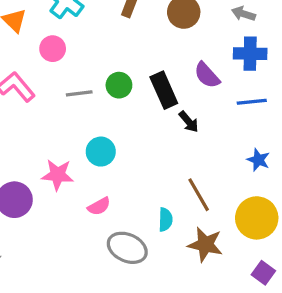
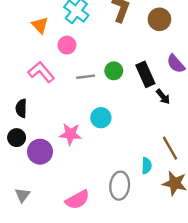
pink semicircle: (99, 206) -> (77, 200), moved, size x1.5
gray ellipse: (127, 248) -> (120, 186), turned 72

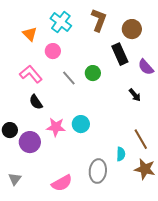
black rectangle: (145, 74) -> (120, 54), moved
gray line: (86, 77) -> (69, 78), turned 56
black semicircle: (21, 108) -> (36, 102), moved, turned -35
cyan circle: (101, 118) -> (81, 124), moved

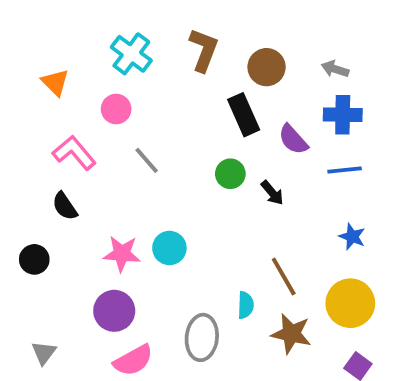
orange triangle: (30, 34) -> (55, 82), moved
green circle: (93, 73) -> (230, 174), moved
black semicircle: (36, 102) -> (65, 206), moved
purple circle: (30, 142) -> (114, 311), moved

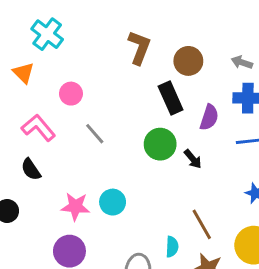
cyan cross: (131, 54) -> (47, 34), moved
purple semicircle: (293, 139) -> (209, 117), turned -120
green circle: (230, 174) -> (160, 144), size x1.4

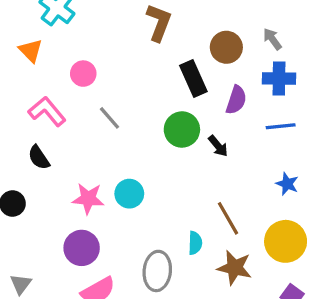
brown circle: (188, 61) -> (226, 47), moved
gray arrow: (242, 62) -> (272, 39), turned 36

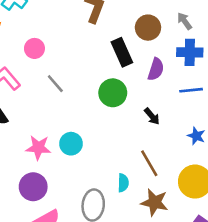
black arrow: (218, 146) -> (152, 116), moved

